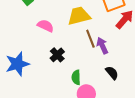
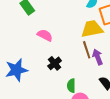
yellow trapezoid: (79, 16) -> (92, 29), moved

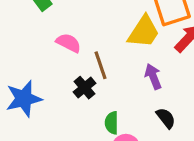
yellow trapezoid: (92, 29) -> (144, 32), turned 135
brown line: (87, 50) -> (100, 65), moved

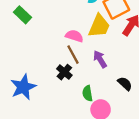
pink semicircle: (69, 43) -> (74, 36), moved
purple arrow: (153, 77) -> (100, 59), moved

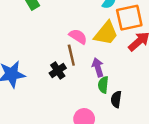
black semicircle: (125, 84) -> (116, 99), turned -140
green semicircle: (87, 93) -> (103, 85), moved

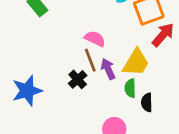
yellow trapezoid: (106, 33) -> (136, 63), moved
purple arrow: (98, 67) -> (108, 69), moved

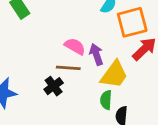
brown line: (90, 60) -> (68, 68), turned -70
purple arrow: (108, 69) -> (96, 54), moved

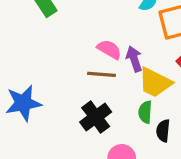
yellow trapezoid: (114, 75) -> (155, 82), turned 80
black cross: (54, 86) -> (96, 117), moved, size x1.4

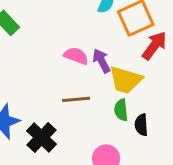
brown line: (101, 74) -> (76, 99), moved
black cross: (96, 117) -> (42, 137), moved

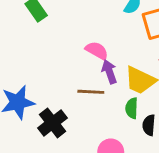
purple arrow: (102, 61) -> (109, 72), moved

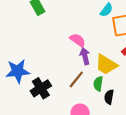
brown line: (91, 92) -> (76, 79), moved, turned -60

